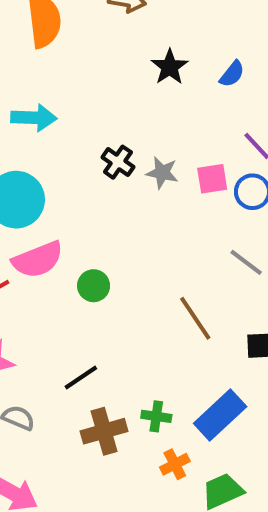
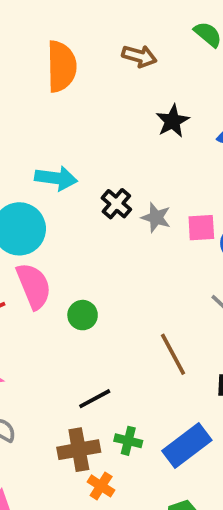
cyan arrow: (34, 118) -> (56, 178), moved
pink semicircle: (38, 260) -> (34, 286), turned -96
black line: (81, 378) -> (95, 399), moved
orange cross: (175, 464) -> (101, 486), moved, turned -36

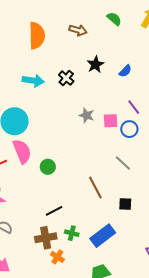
cyan arrow: (56, 178) -> (33, 81), moved
black cross: (116, 204) -> (66, 78), moved

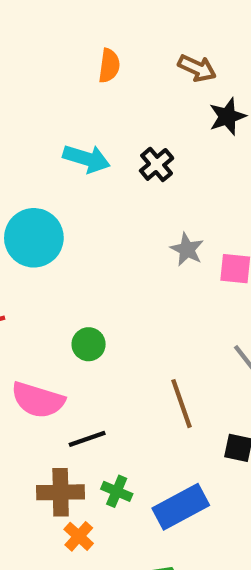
orange semicircle: (37, 36) -> (109, 66), size x0.6
black star: (95, 65) -> (227, 116), moved
pink semicircle: (22, 151) -> (38, 400), moved, turned 120

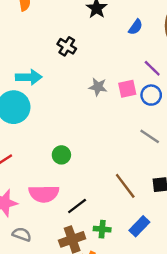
cyan arrow: (86, 159) -> (29, 77), moved
brown line: (182, 404) -> (125, 186), moved
blue rectangle: (181, 507) -> (139, 226), size x0.7

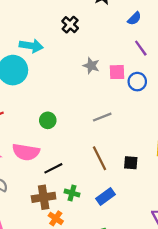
purple line: (152, 68) -> (141, 48), moved
gray line: (150, 136) -> (102, 117), moved, turned -66

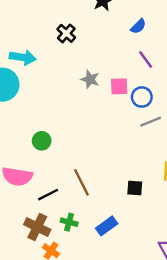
gray line: (102, 117) -> (151, 122), moved
brown line: (99, 158) -> (81, 182), moved
brown cross: (44, 197) -> (37, 227), turned 35

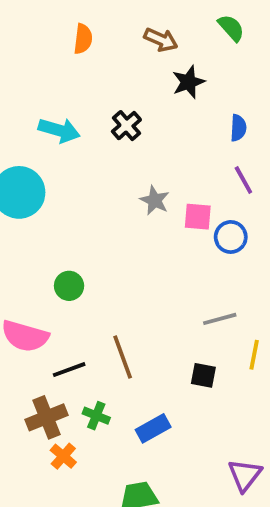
blue semicircle: (138, 26) -> (238, 128), turned -49
cyan arrow: (23, 57) -> (59, 130), moved
gray line: (151, 122) -> (220, 319), moved
brown cross: (37, 227) -> (47, 417), turned 35

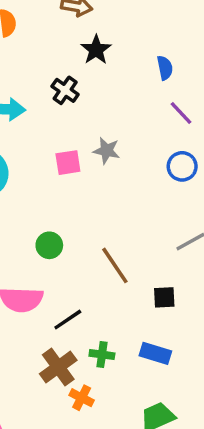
black star: (188, 82) -> (96, 50), moved
pink square: (198, 217) -> (68, 163), moved
brown line: (123, 357) -> (115, 265), moved
black square: (203, 375) -> (164, 297), moved
blue rectangle: (153, 428) -> (155, 353), turned 60

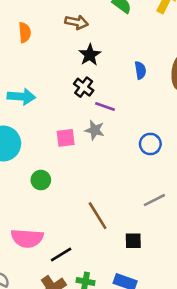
black cross: (65, 90) -> (84, 87), moved
purple line: (181, 113) -> (105, 107), moved, turned -30
green circle: (49, 245) -> (41, 180), moved

